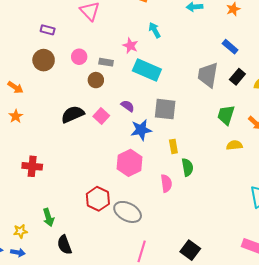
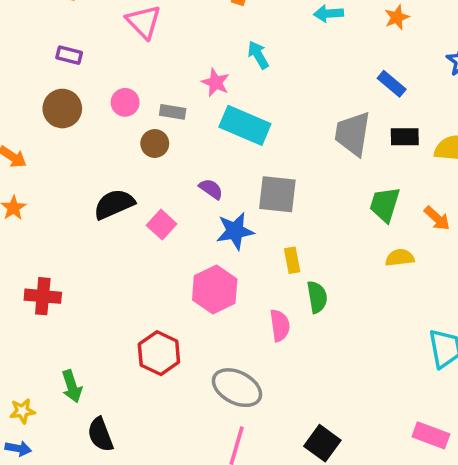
black rectangle: (237, 77) -> (405, 137), turned 49
pink square: (101, 116) -> (162, 225), moved
gray ellipse: (128, 212) -> (237, 388), moved

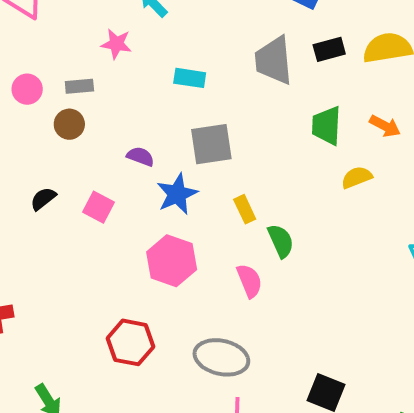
cyan rectangle: (245, 125) -> (190, 78), moved, size x0.6
black semicircle: (114, 204) -> (43, 199), size x0.6

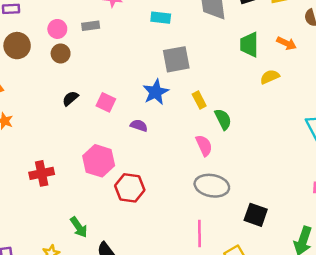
brown circle: (69, 124) -> (61, 53), moved
purple semicircle: (140, 157) -> (139, 125), moved
pink hexagon: (172, 261) -> (99, 161), moved
gray ellipse: (221, 357) -> (212, 186), moved

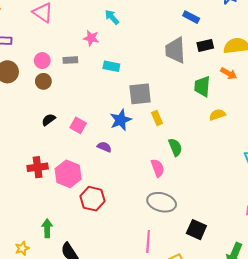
cyan rectangle: (161, 18) -> (111, 66), moved
orange arrow: (287, 43) -> (229, 73), moved
yellow rectangle: (199, 100) -> (157, 118), moved
red cross: (42, 173) -> (38, 167), moved
green arrow: (79, 227) -> (47, 228), turned -150

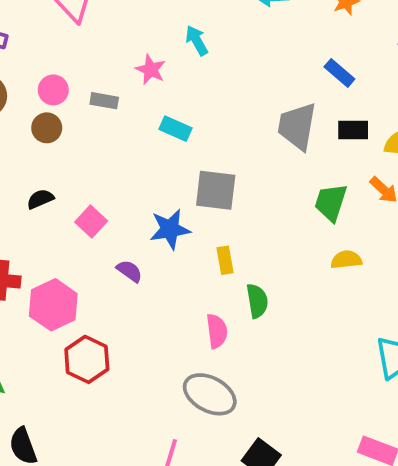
yellow rectangle: (157, 118) -> (225, 260), moved

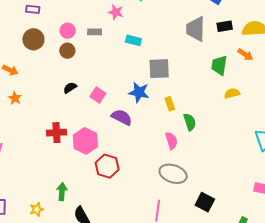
blue star: (170, 229) -> (139, 92), turned 30
purple semicircle: (129, 271) -> (122, 117), size x1.5

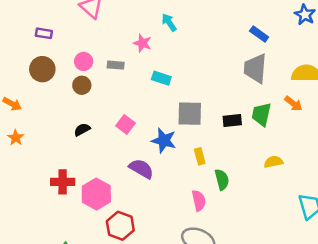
black rectangle: (225, 26) -> (232, 120), moved
gray trapezoid: (196, 29) -> (255, 68), moved
yellow semicircle: (232, 93) -> (273, 162), moved
pink square: (98, 95) -> (126, 124), moved

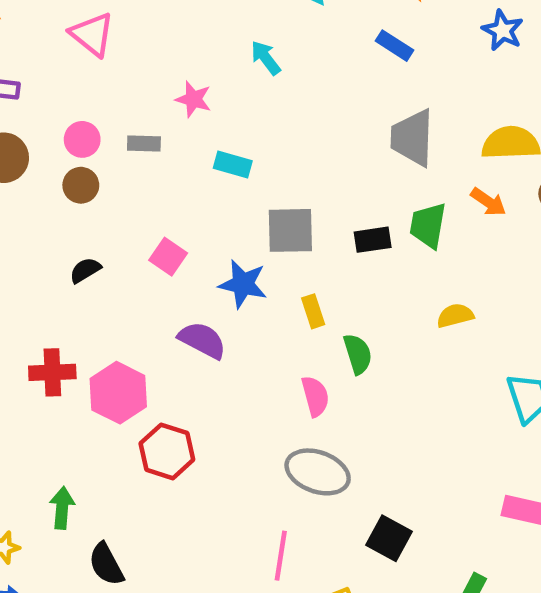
cyan arrow: (169, 22) -> (266, 58), moved
blue rectangle: (259, 34) -> (394, 46), moved

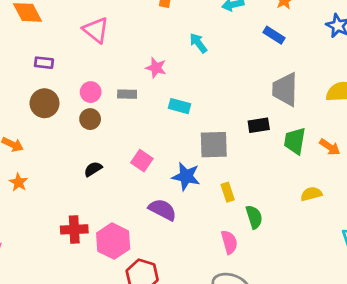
orange arrow: (488, 202) -> (330, 147), moved
black rectangle: (373, 240) -> (259, 125), moved

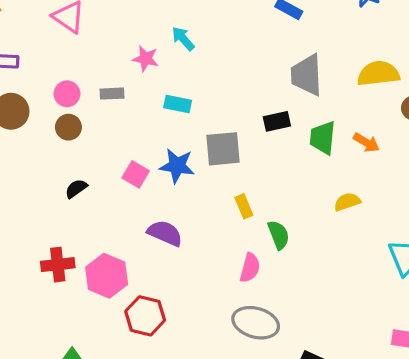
cyan arrow: (198, 43) -> (183, 39), moved
blue star: (186, 176) -> (177, 166), moved
pink semicircle: (229, 242) -> (250, 268), turned 35

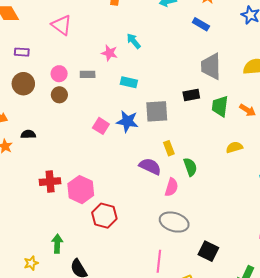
black semicircle: (76, 189) -> (28, 134), moved, turned 32
purple semicircle: (165, 233) -> (150, 166), moved

